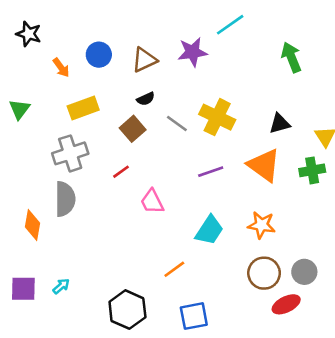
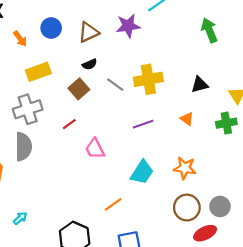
yellow cross: (217, 117) -> (148, 79), turned -36
orange triangle: (264, 165) -> (187, 119), size x0.5

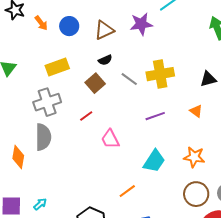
orange arrow: (20, 39) -> (41, 23), moved

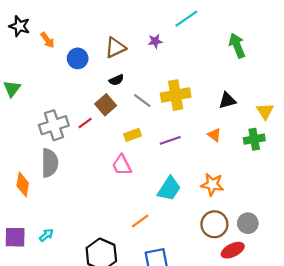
purple star: (141, 24) -> (155, 41), size x0.6
blue circle: (69, 26) -> (78, 58), moved
yellow rectangle: (57, 67) -> (133, 135), moved, size x0.7
red line: (86, 116) -> (85, 123), moved

